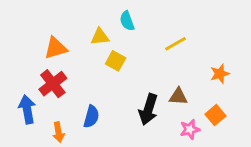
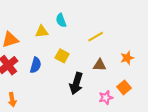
yellow square: (116, 61) -> (62, 56), moved
brown triangle: (178, 97) -> (100, 65), moved
blue semicircle: (91, 117) -> (36, 65), moved

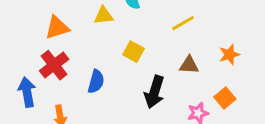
blue semicircle: (36, 65) -> (96, 82), moved

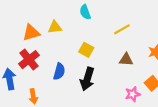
yellow triangle: (104, 16) -> (55, 27), moved
black arrow: (154, 92) -> (87, 79), moved

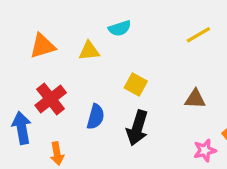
cyan semicircle: (85, 12) -> (120, 28), moved, turned -88
yellow line: (122, 29) -> (198, 35), moved
orange triangle: (31, 33) -> (43, 46), moved

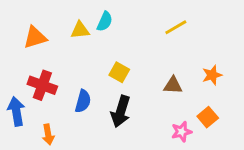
cyan semicircle: (120, 28) -> (105, 21), turned -48
yellow triangle: (89, 51) -> (80, 30), moved
red cross: (51, 99) -> (42, 85), turned -32

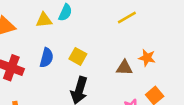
orange star: (212, 75) -> (147, 58), moved, turned 30
blue semicircle: (83, 101) -> (46, 58), moved

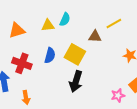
yellow square: (78, 56) -> (75, 54), size x1.5
brown triangle: (124, 68) -> (95, 36), moved

